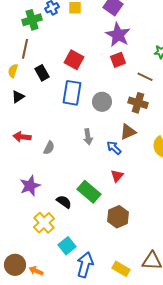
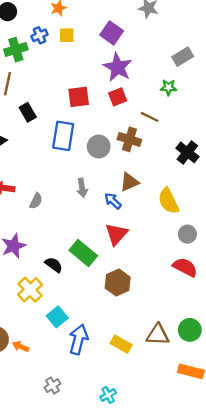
red square: (74, 60) -> (79, 97), moved, turned -36
brown cross: (138, 103) -> (129, 139), moved
red triangle: (117, 176) -> (116, 234), size x1.5

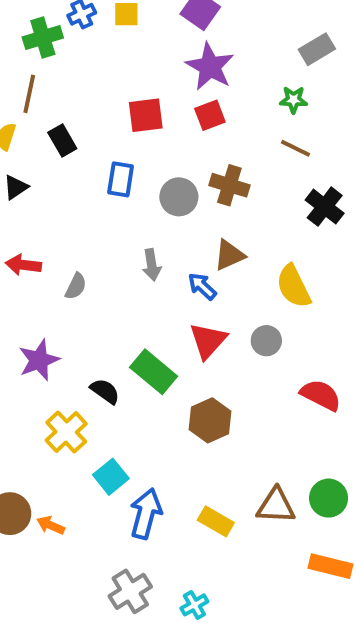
brown line: (150, 117) -> (295, 148), moved
blue rectangle: (63, 136) -> (121, 179), size x0.7
gray circle: (187, 234) -> (266, 341), moved
gray cross: (53, 386) -> (130, 591), moved, size x1.5

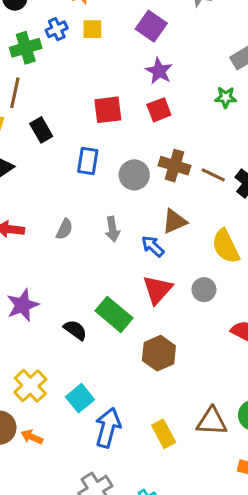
purple star: (210, 67) -> (159, 71), size x0.7
brown line: (295, 148) -> (213, 175), moved
gray semicircle: (76, 286) -> (64, 229), moved
yellow cross: (66, 432) -> (30, 386), moved
yellow rectangle: (216, 521) -> (164, 434), turned 32

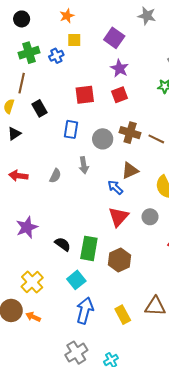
blue cross: (57, 29) -> (56, 56), moved
gray arrow: (112, 229) -> (84, 165), moved
green rectangle: (114, 314) -> (89, 248), moved, turned 60
cyan square: (80, 398) -> (76, 280), moved

